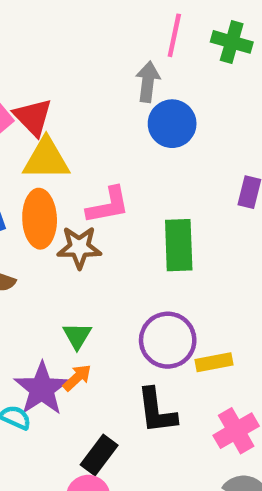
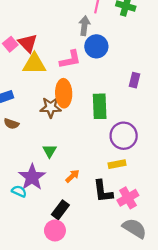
pink L-shape: (108, 205) -> (70, 59), moved
orange ellipse: (40, 219) -> (64, 93), moved
purple circle: (168, 340) -> (124, 136), moved
orange arrow: (77, 378) -> (72, 176), moved
black L-shape: (157, 411) -> (103, 191), moved

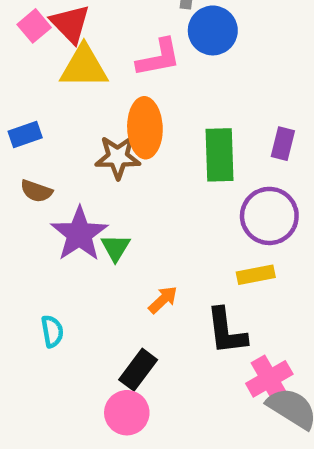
purple rectangle: (134, 80) -> (283, 144), moved
purple star: (32, 177) -> (79, 234), moved
cyan semicircle: (19, 191) -> (52, 331), turned 56
pink cross: (128, 198) -> (269, 379), moved

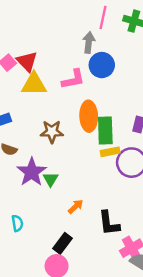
orange ellipse: (145, 128) -> (89, 116), moved
yellow rectangle: (256, 275) -> (110, 152), moved

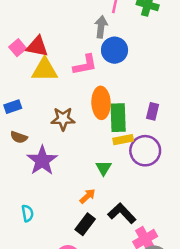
red triangle: (27, 61) -> (37, 46), turned -35
green triangle: (51, 179) -> (103, 168), moved
black L-shape: (109, 223) -> (122, 213), turned 144
black rectangle: (63, 243) -> (85, 224), moved

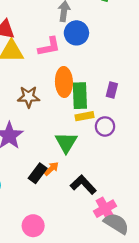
purple circle: (145, 151) -> (105, 126), size x0.7
green triangle: (103, 168) -> (66, 142), size x1.5
black rectangle: (85, 224) -> (38, 173), moved

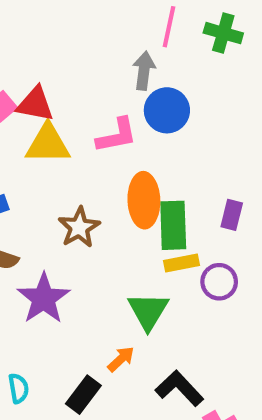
brown star: (29, 97) -> (79, 227), turned -30
black rectangle: (38, 173) -> (83, 395), moved

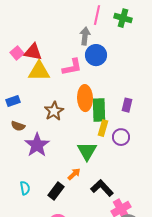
yellow rectangle: (182, 263) -> (103, 128), turned -63

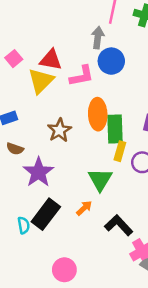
red triangle: (33, 52) -> (51, 60), moved
yellow triangle: (39, 71) -> (41, 81), turned -45
black rectangle: (56, 191) -> (46, 214), moved, size x1.4

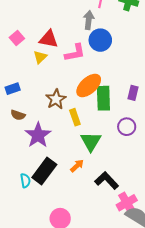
yellow triangle: (41, 81) -> (40, 57), size x0.6
orange ellipse: (98, 114) -> (89, 85), turned 50
yellow rectangle: (120, 151) -> (75, 117), moved, turned -35

